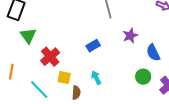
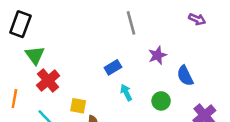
red cross: (50, 57) -> (48, 81), moved
green circle: (143, 77) -> (161, 101), moved
cyan arrow: (96, 78) -> (126, 93), moved

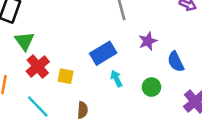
blue rectangle: (113, 67) -> (103, 53), size x1.5
yellow square: (78, 106) -> (66, 76), moved

